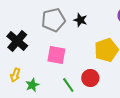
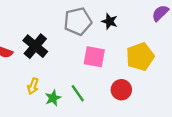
pink square: (56, 55) -> (94, 57), moved
green line: (68, 85) -> (78, 93), moved

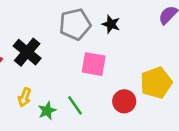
yellow pentagon: (140, 57) -> (156, 83), moved

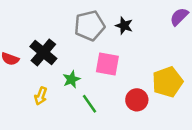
green star: (47, 111) -> (72, 79), moved

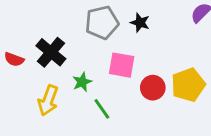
yellow arrow: (41, 96) -> (48, 100), size x1.5
red circle: (137, 100) -> (153, 88), moved

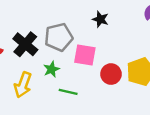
gray pentagon: (102, 23) -> (59, 37), moved
green line: (102, 109) -> (68, 92), turned -42

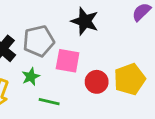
black star: (100, 19) -> (85, 21), size x1.5

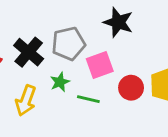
pink square: (68, 61) -> (100, 65), turned -30
green line: (49, 102) -> (88, 99), moved

